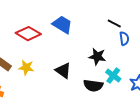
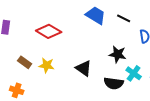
black line: (114, 24) -> (124, 18), moved
blue trapezoid: (62, 25) -> (96, 15), moved

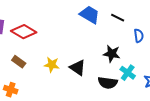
red diamond: (49, 31) -> (24, 32), moved
yellow star: (47, 65) -> (52, 65), moved

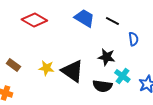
red diamond: (24, 32) -> (34, 20), moved
black triangle: (78, 68) -> (72, 71), size x1.4

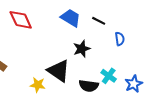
red diamond: (34, 20) -> (21, 20), turned 35
black star: (106, 57) -> (82, 49), moved, turned -30
yellow star: (46, 68) -> (38, 85), moved

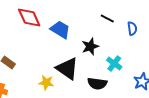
blue trapezoid: (71, 18) -> (60, 30), moved
blue semicircle: (120, 39) -> (132, 28), moved
cyan cross: (109, 76) -> (114, 64), moved

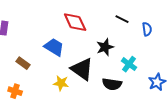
red diamond: (29, 18) -> (75, 22), moved
blue trapezoid: (60, 30) -> (54, 47), moved

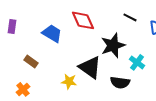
blue trapezoid: (54, 47) -> (52, 33), moved
black star: (105, 47) -> (113, 45), size x1.4
orange cross: (15, 91) -> (23, 89), turned 32

